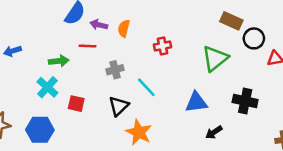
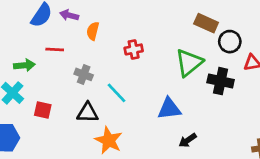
purple arrow: (99, 25) -> (69, 15), moved
gray cross: (115, 70) -> (84, 74), turned 36
black cross: (245, 101) -> (221, 81), moved
black triangle: (119, 106) -> (88, 113), turned 45

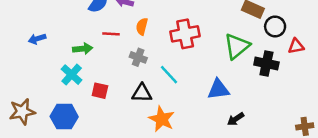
orange semicircle: (93, 31) -> (142, 26), moved
red cross: (134, 49) -> (185, 34), size x1.6

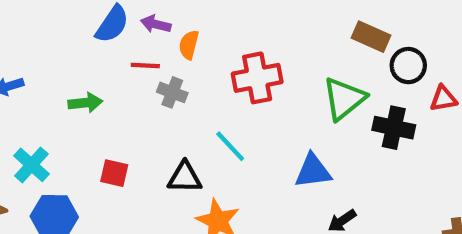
orange semicircle: (142, 26) -> (189, 45), moved
red line: (111, 34) -> (145, 66), moved
gray cross: (138, 57) -> (172, 92), moved
cyan cross: (72, 75) -> (31, 165), moved

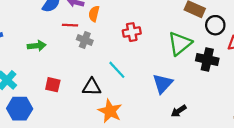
red cross: (257, 78) -> (132, 32), size x0.7
blue triangle: (313, 171) -> (163, 84), turned -40

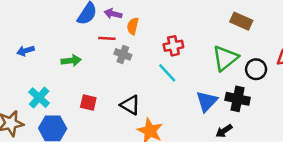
black circle: (215, 25) -> (256, 69), moved
black cross: (207, 59) -> (238, 99), moved
cyan line: (117, 70) -> (167, 73), moved
black triangle: (92, 87) -> (130, 105), turned 30

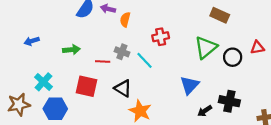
red line: (107, 38) -> (103, 61), moved
gray cross: (123, 54) -> (122, 52), moved
cyan line: (167, 73) -> (144, 60), moved
black cross: (238, 99) -> (229, 101), moved
red square: (88, 103) -> (86, 86), size x1.5

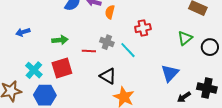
green triangle: (206, 48) -> (185, 38), size x0.7
red square: (86, 86) -> (62, 68), moved, turned -30

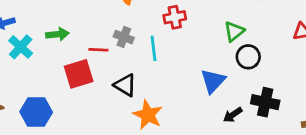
black circle: (210, 47) -> (248, 57), moved
cyan line: (128, 50) -> (153, 48), turned 36
red square: (62, 68) -> (79, 74), moved
cyan cross: (34, 70) -> (21, 47), moved

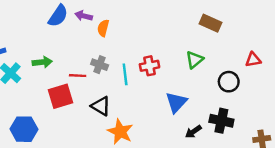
red cross: (175, 17) -> (149, 66), moved
black circle: (248, 57) -> (229, 82), moved

